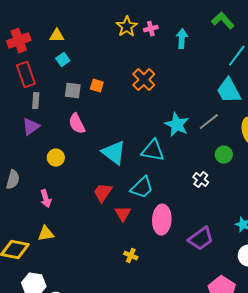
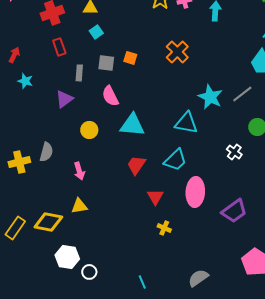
red rectangle: (26, 75) -> (59, 47), size x0.7
gray rectangle: (36, 101) -> (79, 73), moved
cyan triangle: (114, 153) -> (132, 125), moved, turned -32
red triangle: (123, 214) -> (155, 197), moved

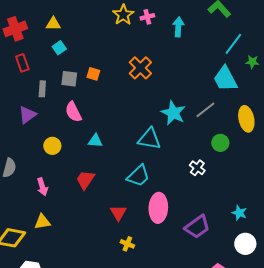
cyan triangle: (132, 125) -> (95, 141), size x0.6
red trapezoid: (136, 165) -> (85, 180), moved

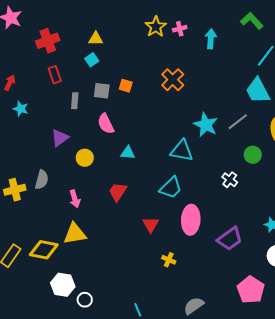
yellow triangle: (53, 24) -> (96, 39), moved
purple triangle: (27, 115) -> (60, 138), moved
yellow triangle: (42, 222) -> (75, 234), size x1.4
yellow cross: (127, 244) -> (169, 260), moved

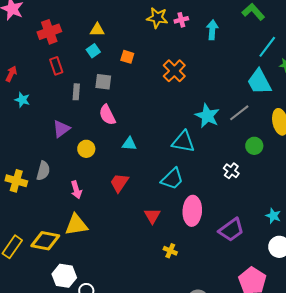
yellow star: (156, 27) -> (157, 18), turned -30
orange square: (126, 86) -> (127, 57), moved
yellow cross: (15, 190) -> (16, 181), turned 30

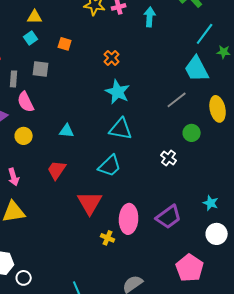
orange cross: (174, 71) -> (112, 58), size x0.7
pink semicircle: (107, 115) -> (26, 102), moved
cyan star: (207, 116) -> (118, 92), moved
pink ellipse: (192, 211) -> (129, 219), moved
red triangle: (152, 216) -> (90, 203), size x1.5

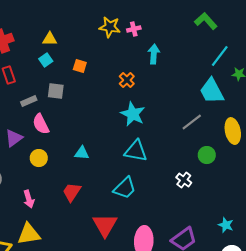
cyan arrow: (150, 17) -> (154, 54), moved
gray rectangle: (14, 79) -> (29, 101), turned 63

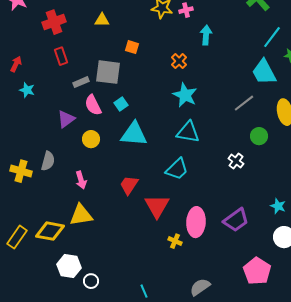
cyan square: (46, 60) -> (121, 104), moved
gray square: (56, 91) -> (108, 72), size x1.5
cyan triangle: (82, 153) -> (134, 134), size x1.8
red trapezoid: (72, 192) -> (129, 185), moved

